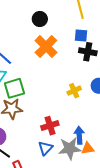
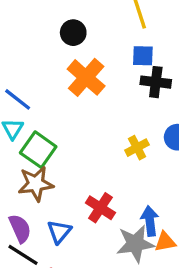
green square: (14, 88) -> (38, 150), turned -35
red cross: (50, 126) -> (100, 208), turned -36
blue triangle: (45, 148) -> (59, 232), moved

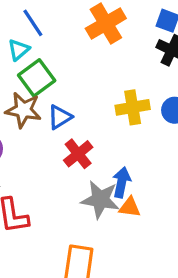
yellow cross: (137, 148) -> (133, 107), size x1.4
blue triangle: (59, 232) -> (60, 117), moved

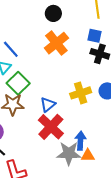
blue triangle: (60, 117) -> (48, 105), moved
red cross: (78, 154) -> (51, 127), size x1.4

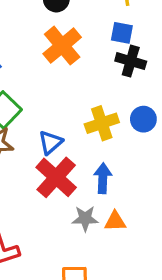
blue arrow: (80, 141) -> (103, 178), moved
gray star: (69, 153) -> (85, 219), size x0.7

